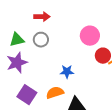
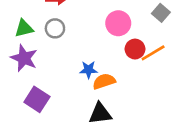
purple star: (17, 63) -> (24, 58), turned -30
orange semicircle: (55, 93) -> (104, 81), moved

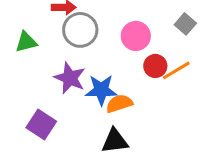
gray circle: (55, 28) -> (80, 30), moved, size x1.5
purple star: (24, 58) -> (70, 78), moved
blue star: (89, 70) -> (101, 90), size x1.5

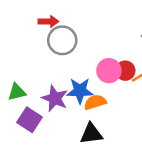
pink circle: (136, 36) -> (109, 71), moved
green triangle: (26, 42) -> (17, 92), moved
purple star: (70, 78) -> (55, 98), moved

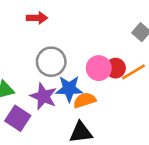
gray circle: (62, 40) -> (51, 62), moved

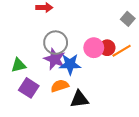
purple star: (43, 96) -> (55, 59), moved
orange semicircle: (85, 100) -> (60, 86), moved

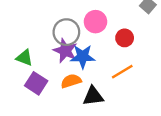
pink circle: (94, 48) -> (95, 22), moved
orange line: (122, 51) -> (122, 72), moved
green triangle: (19, 65) -> (24, 58), turned 35

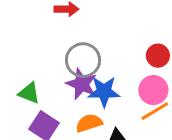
pink circle: (95, 22) -> (153, 90), moved
red circle: (125, 38) -> (158, 56), moved

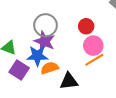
red circle: (158, 56) -> (86, 26), moved
blue star: (104, 92) -> (37, 56), moved

